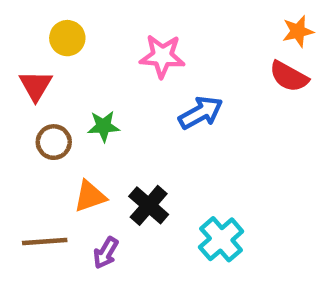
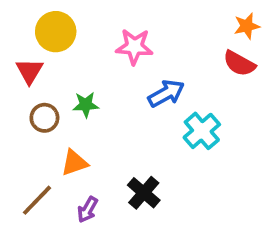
yellow circle: (67, 38) -> (56, 32), size x1.4
black cross: (149, 205) -> (144, 193), moved
cyan cross: (221, 239) -> (202, 131), moved
brown line: (45, 242) -> (37, 200), turned -42

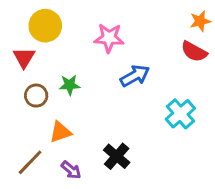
cyan cross: (202, 131) -> (180, 114), moved
purple arrow: (88, 210) -> (71, 170), turned -80

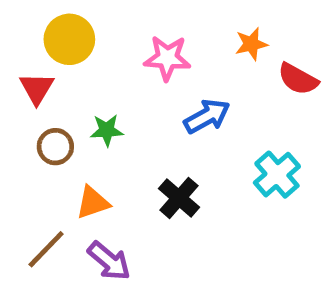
orange star: (200, 21) -> (251, 44), moved
black cross: (117, 156) -> (179, 198), moved
purple arrow: (71, 170) -> (109, 261), size x1.4

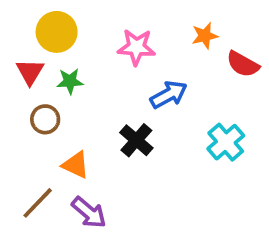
green star: (107, 130) -> (70, 81), moved
black cross: (179, 198) -> (136, 140), moved
orange triangle: (93, 203) -> (76, 165), turned 44

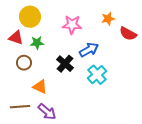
red triangle: (30, 72) -> (16, 38), turned -42
black cross: (136, 140) -> (65, 64), moved
cyan cross: (226, 142) -> (97, 75), moved
brown line: (38, 203) -> (20, 107), turned 42

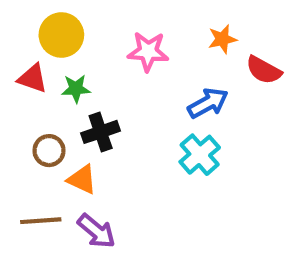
blue arrow: (89, 50) -> (208, 103), moved
brown circle: (24, 63) -> (49, 151), moved
black cross: (65, 64) -> (101, 132), moved, turned 30

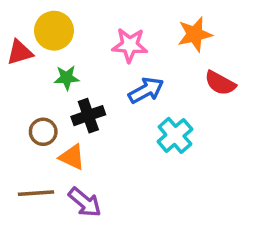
orange star: (222, 39) -> (195, 34), size x1.4
red semicircle: (264, 70) -> (220, 83), moved
red triangle: (32, 78) -> (20, 52), moved, turned -36
blue arrow: (208, 103) -> (146, 90), moved

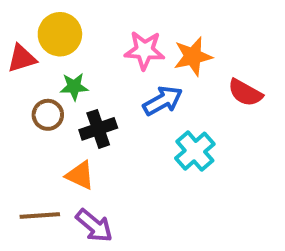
orange star: (195, 34) -> (193, 56), moved
brown circle: (43, 132) -> (48, 115), moved

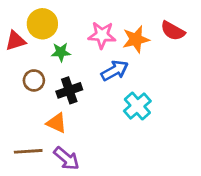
green star: (74, 87) -> (61, 52), moved
red semicircle: (245, 93) -> (173, 31), moved

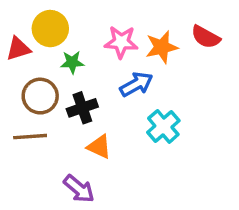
brown circle: (34, 80) -> (40, 96), size x1.4
orange triangle: (57, 123) -> (99, 147), moved
brown line: (28, 151) -> (30, 137), moved

